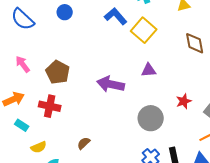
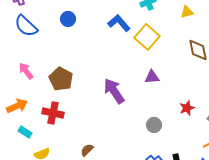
purple arrow: (111, 84) -> (114, 91), turned 44
gray circle: (151, 118) -> (154, 125), size x0.6

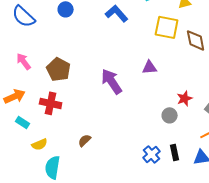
yellow square: (147, 37) -> (167, 27), moved, turned -30
gray circle: (154, 125) -> (170, 115), moved

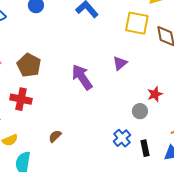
purple triangle: (150, 67) -> (120, 63), turned -35
blue cross: (152, 154) -> (122, 138), moved

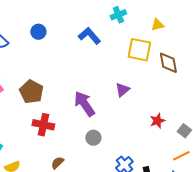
red cross: (21, 99) -> (43, 125), moved
gray circle: (140, 111) -> (93, 138), moved

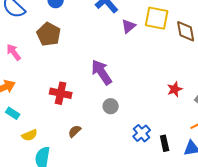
purple triangle: (122, 90) -> (129, 26), moved
brown pentagon: (31, 92) -> (49, 34), moved

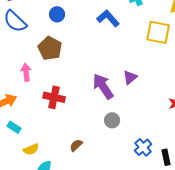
purple triangle: (129, 26) -> (130, 77), moved
pink arrow: (14, 52) -> (26, 72), moved, turned 30
red cross: (61, 93) -> (54, 97), moved

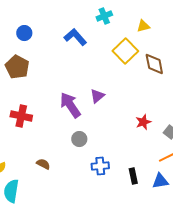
yellow square: (158, 32) -> (125, 51), turned 35
brown semicircle: (76, 145) -> (43, 164), turned 72
blue cross: (143, 147) -> (100, 166), moved, turned 36

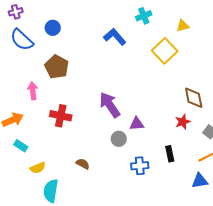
blue circle: (24, 33) -> (53, 28), moved
brown diamond: (154, 64) -> (194, 98), moved
purple triangle: (97, 96) -> (137, 124), moved, turned 35
black rectangle: (133, 176) -> (170, 154), moved

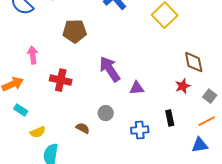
brown pentagon: (57, 67) -> (75, 31), moved, turned -30
gray circle: (119, 139) -> (106, 113), moved

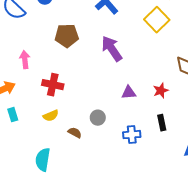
purple arrow: (110, 69) -> (112, 49), moved
red star: (183, 86) -> (161, 91), moved
cyan rectangle: (21, 110) -> (13, 115), turned 40
yellow semicircle: (38, 132) -> (51, 116), moved

